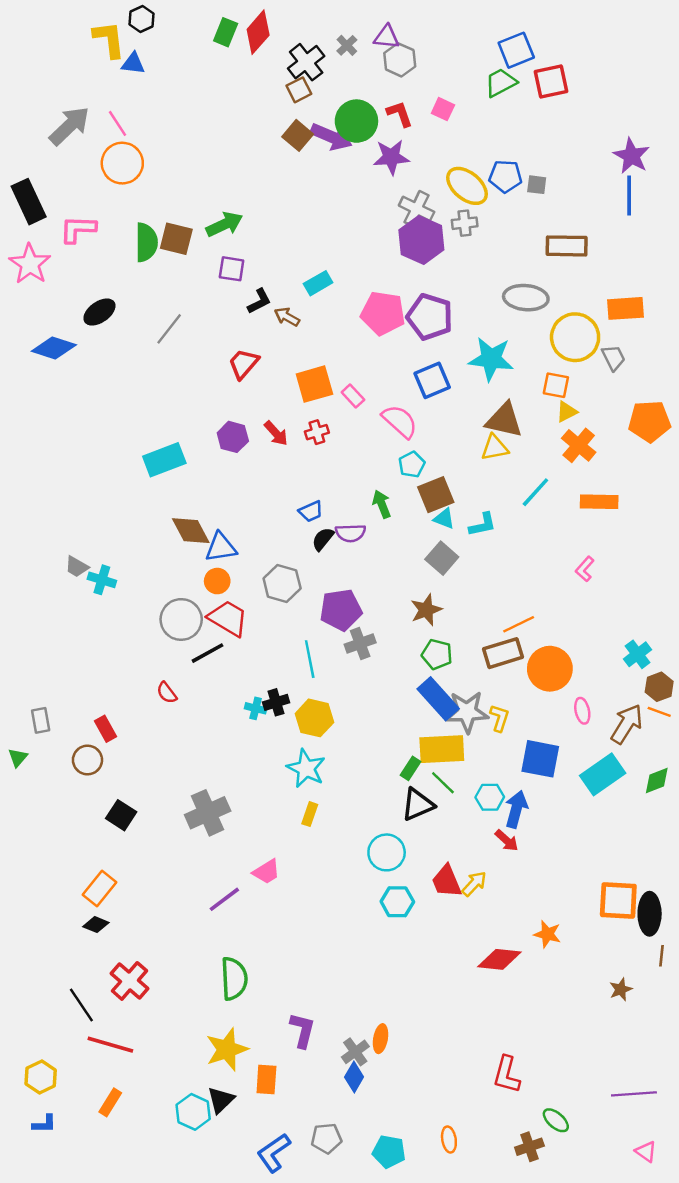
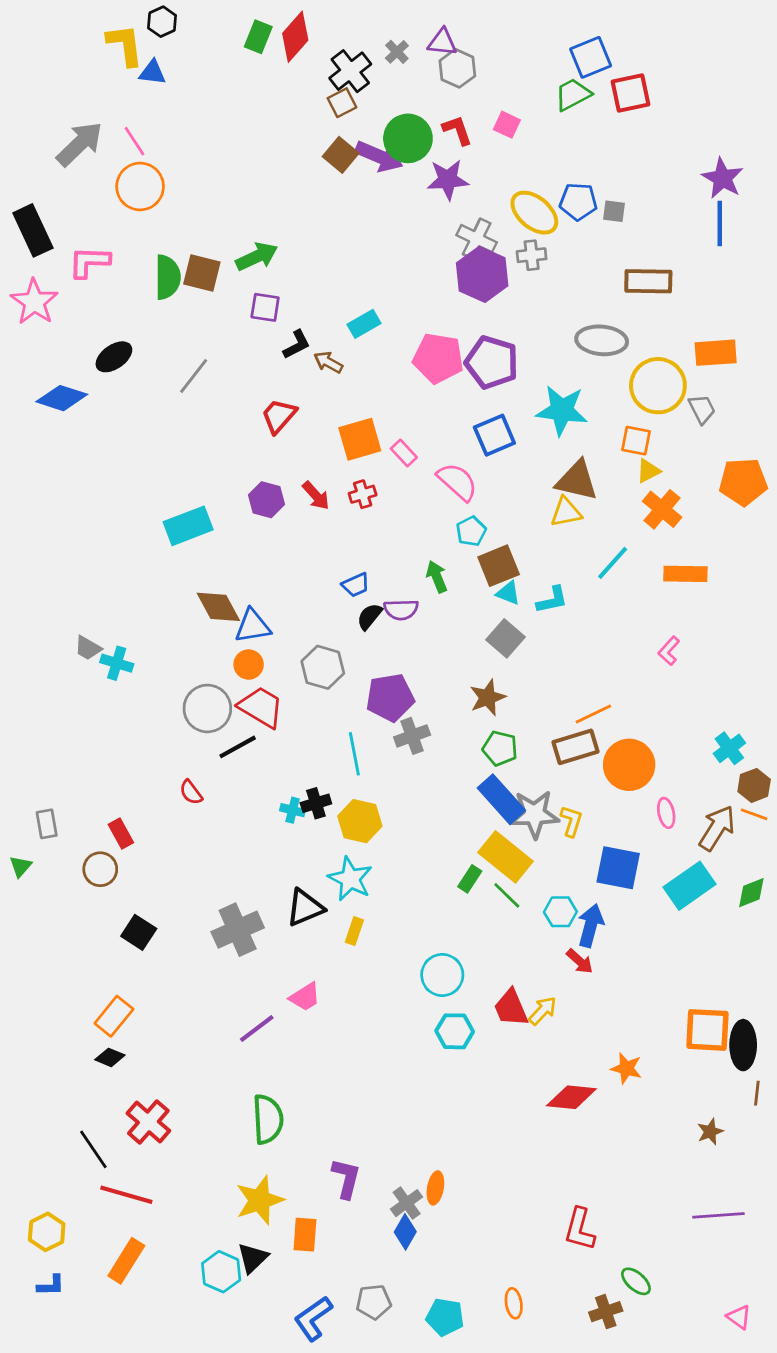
yellow rectangle: (442, 749) -> (505, 857), turned 42
black triangle: (418, 804) -> (305, 908), moved
purple line: (634, 1094) -> (718, 1215), moved
orange rectangle: (110, 1102) -> (126, 1261), size x1.4

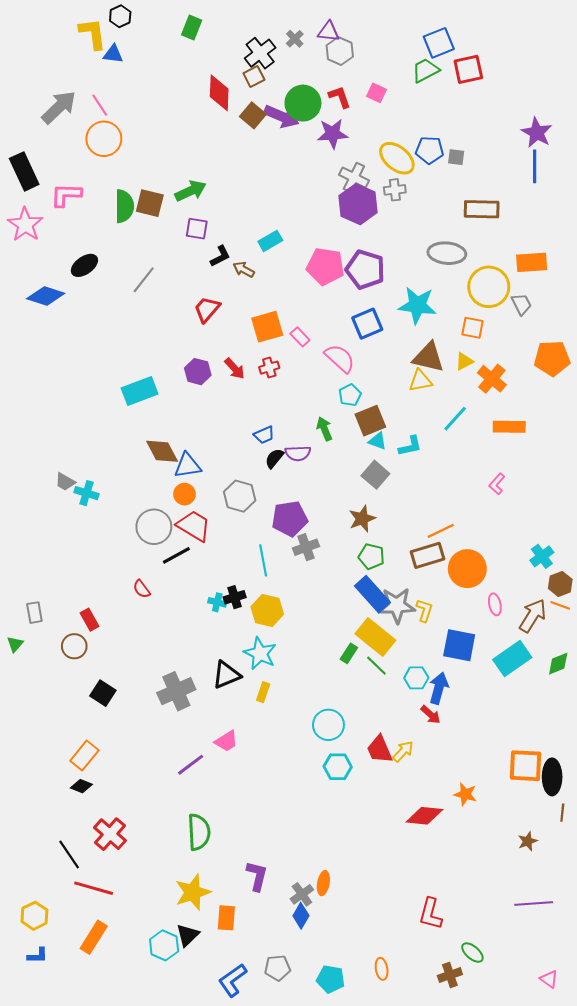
red diamond: (295, 37) -> (219, 93), moved, turned -39
yellow triangle: (648, 471) -> (464, 361), moved

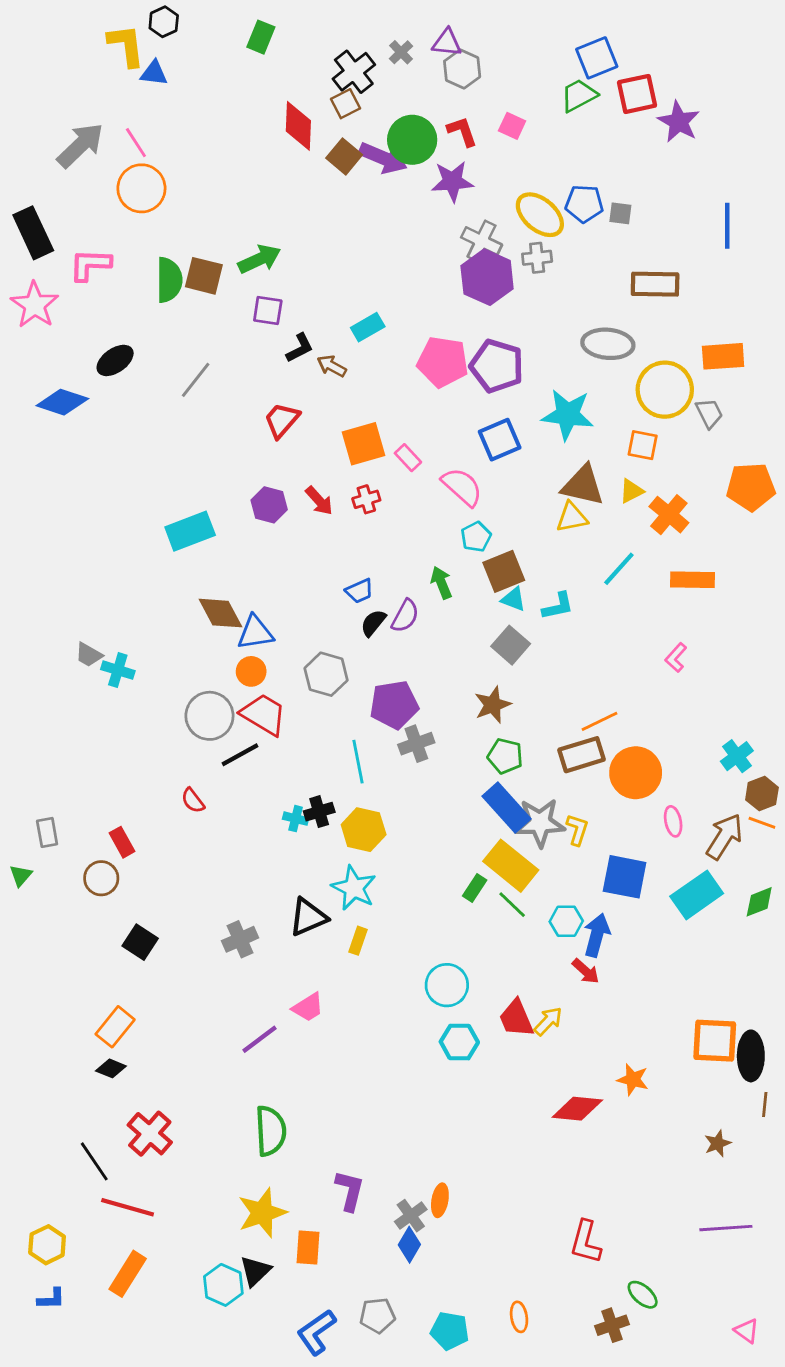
purple star: (537, 133) -> (679, 122), moved
purple semicircle: (298, 453) -> (405, 616), turned -60
gray cross: (176, 691) -> (240, 939), size x0.7

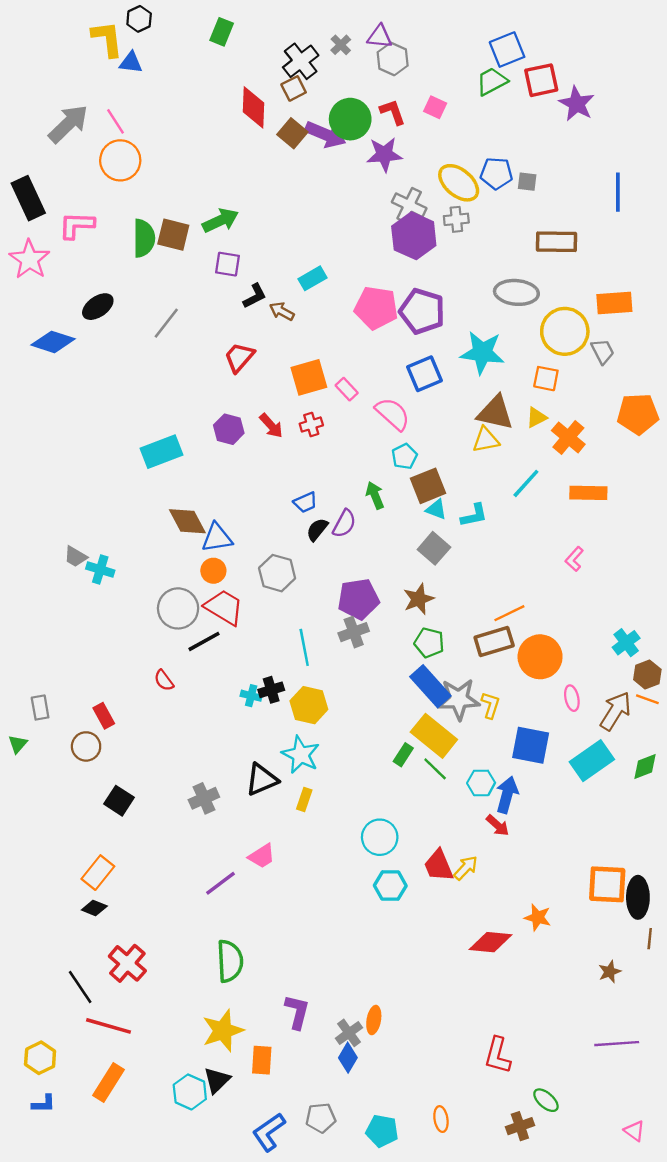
purple pentagon: (394, 705) -> (358, 599), moved

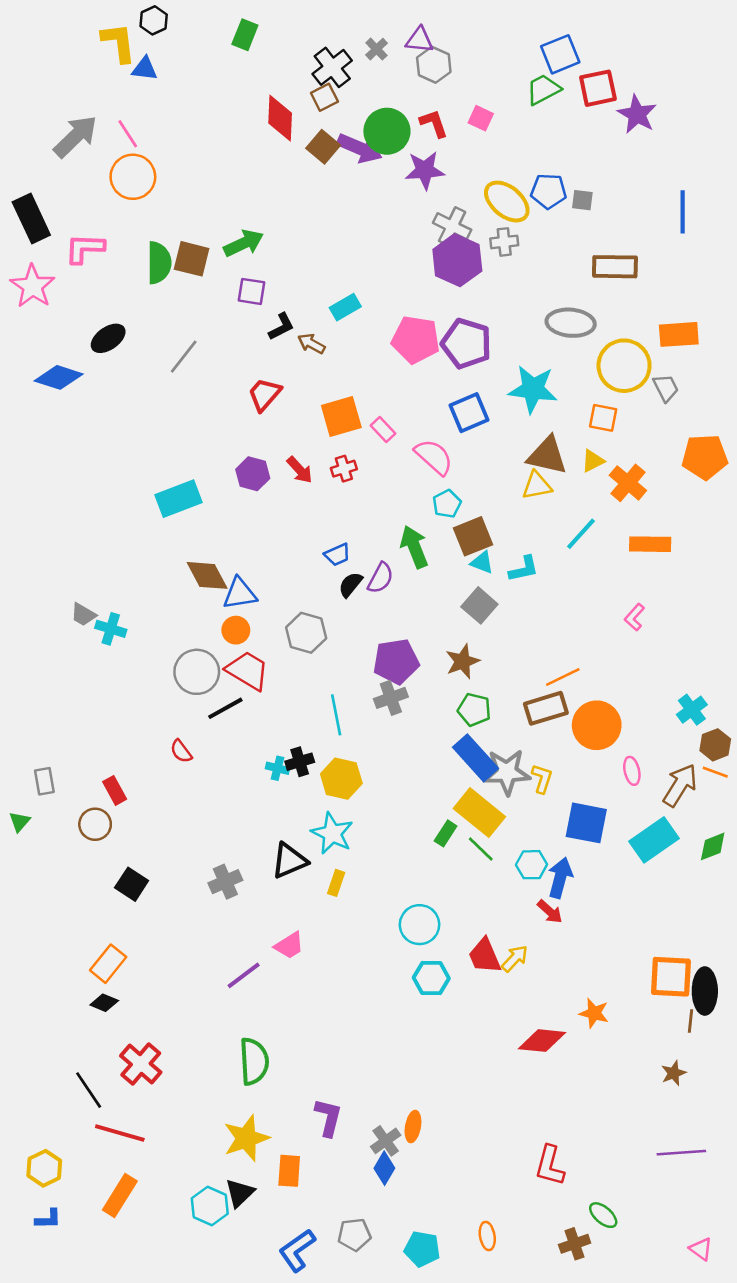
green arrow: (375, 495) -> (414, 547), size x1.4
brown line: (650, 939) -> (690, 1021), moved

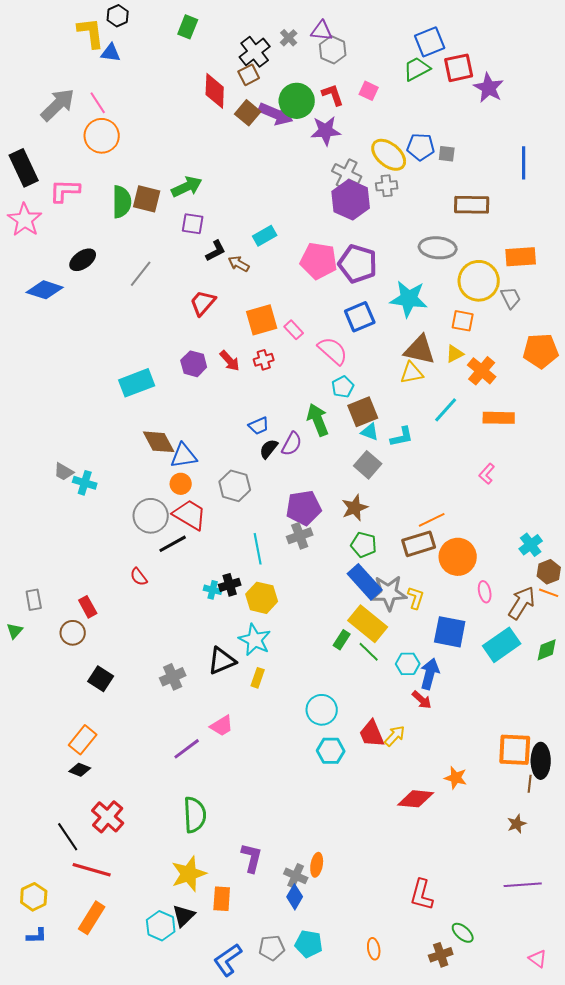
gray cross: (386, 1141) -> (296, 876), turned -30
cyan pentagon: (422, 1249) -> (309, 944), moved

